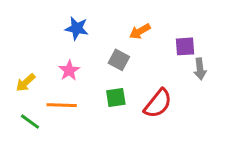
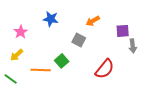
pink star: (69, 70) -> (21, 32), moved
green square: (116, 98) -> (62, 61), moved, turned -32
green line: (30, 122) -> (11, 79), moved

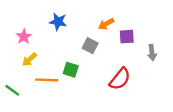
purple square: (123, 31) -> (127, 37), moved
yellow arrow: (17, 55) -> (29, 59), moved
green square: (62, 61) -> (71, 70), turned -32

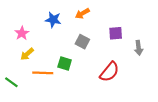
orange arrow: (106, 24) -> (82, 13), moved

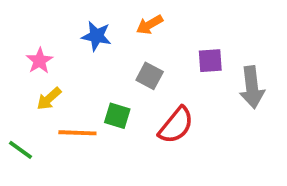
gray arrow: (139, 48) -> (252, 87), size x1.5
red semicircle: (109, 72) -> (176, 125), moved

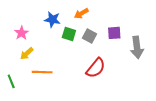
gray square: (150, 76) -> (90, 36), moved
green square: (117, 116) -> (69, 34), moved
green line: (21, 150) -> (11, 81), turned 32

